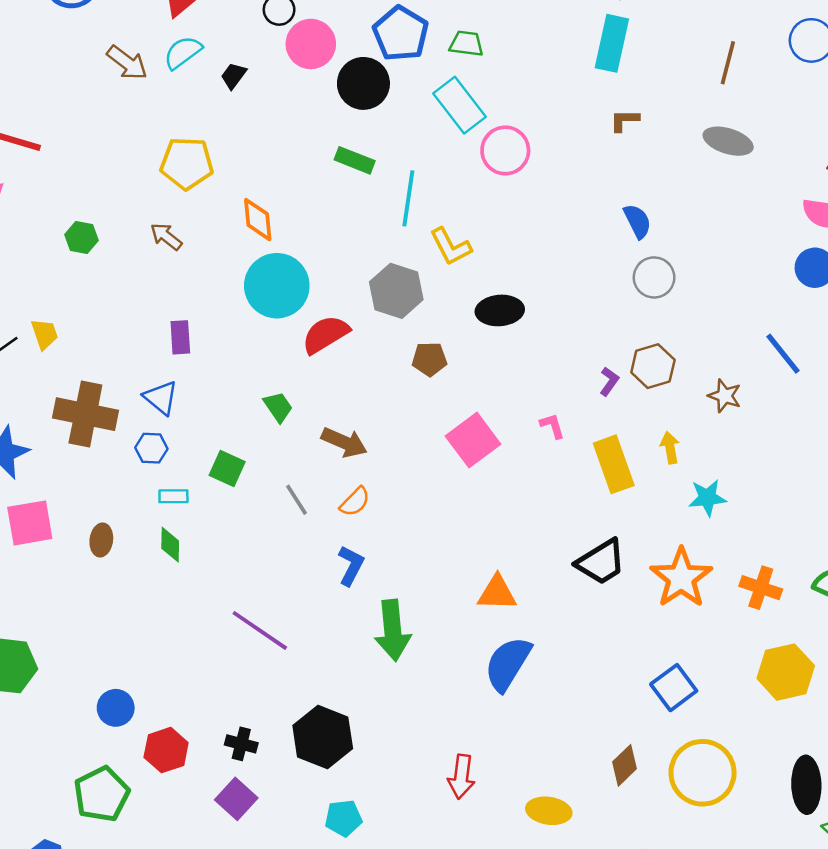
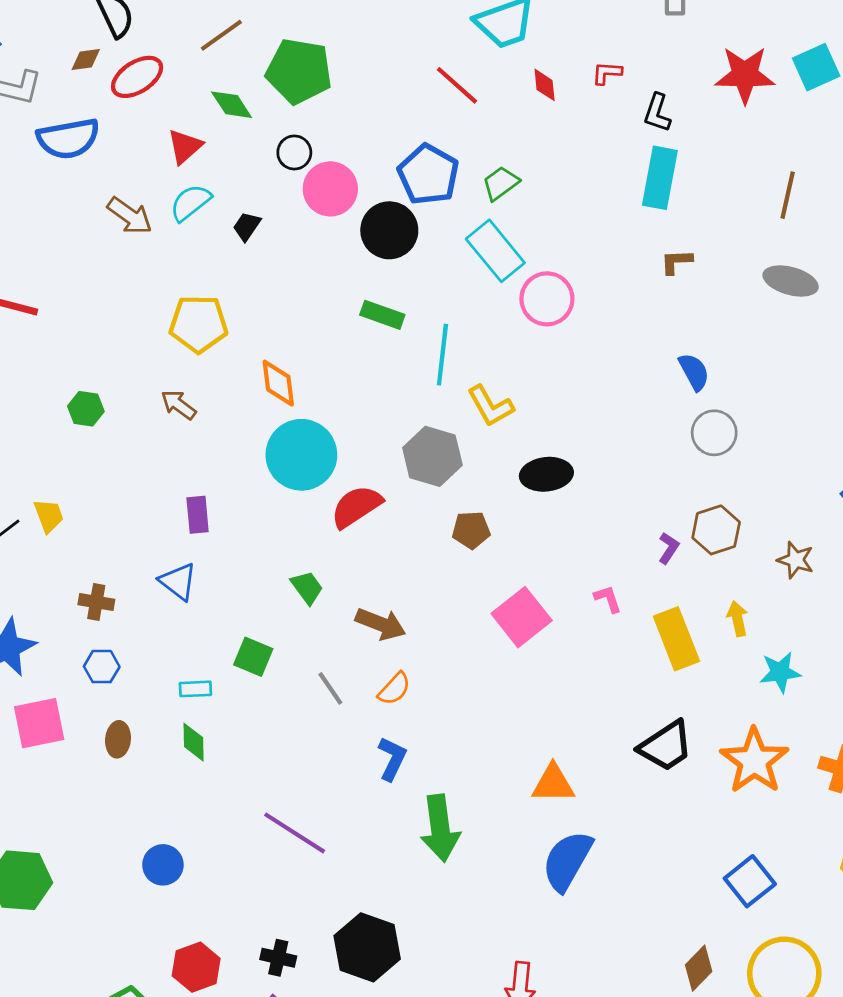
green trapezoid: (466, 44) -> (501, 183), turned -42
brown cross: (85, 414) -> (96, 602), size x0.5
blue hexagon: (151, 448) -> (102, 667), moved
blue circle: (116, 708) -> (163, 865), moved

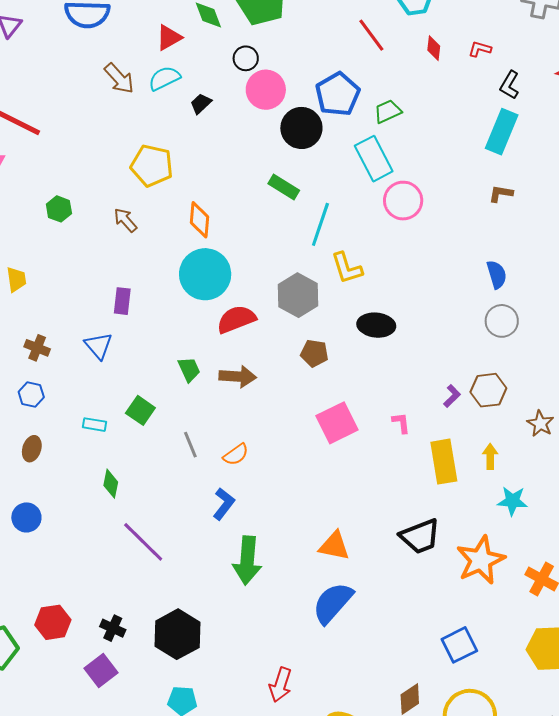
brown arrow: (381, 624) -> (238, 376), moved, turned -30
green diamond: (194, 742) -> (111, 484), moved
blue circle: (163, 865) -> (26, 517), moved

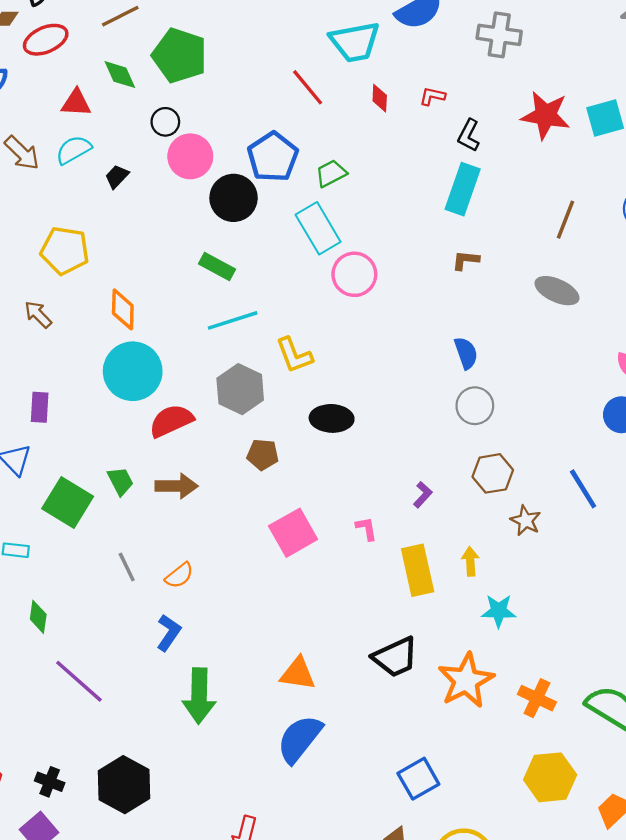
red triangle: (169, 37) -> (76, 103), turned 36
cyan line: (320, 224) -> (233, 320), moved, turned 57
brown hexagon: (488, 390) -> (493, 473), moved
green square: (140, 410) -> (68, 502), moved, size x1.5
blue square: (459, 645) -> (418, 779), moved

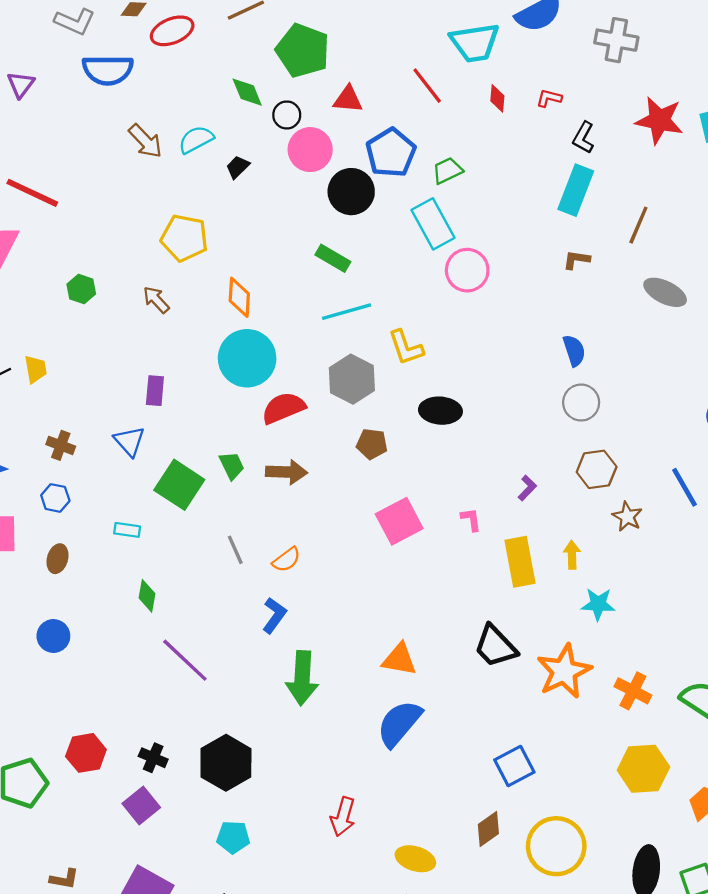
green diamond: (120, 75) -> (247, 92), moved
red triangle: (76, 103) -> (348, 99), moved
brown line: (565, 220) -> (638, 225), moved
black trapezoid: (395, 657) -> (495, 646), turned 69

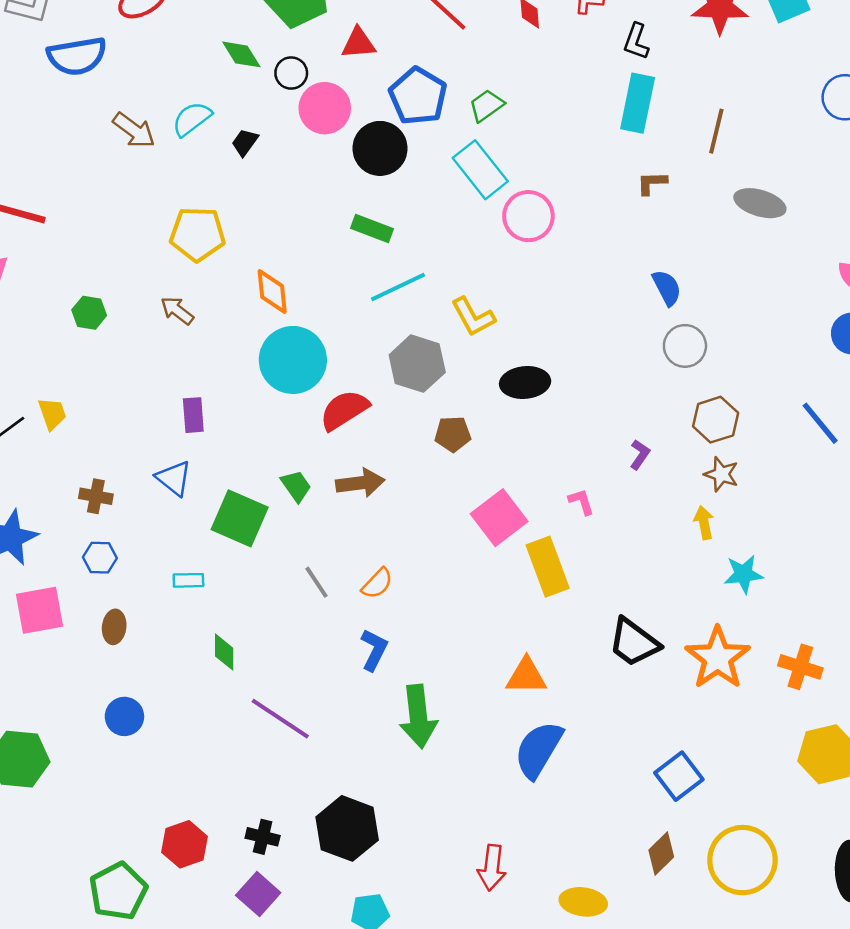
brown star: (627, 517) -> (721, 474), moved
yellow rectangle: (520, 562) -> (548, 567), moved

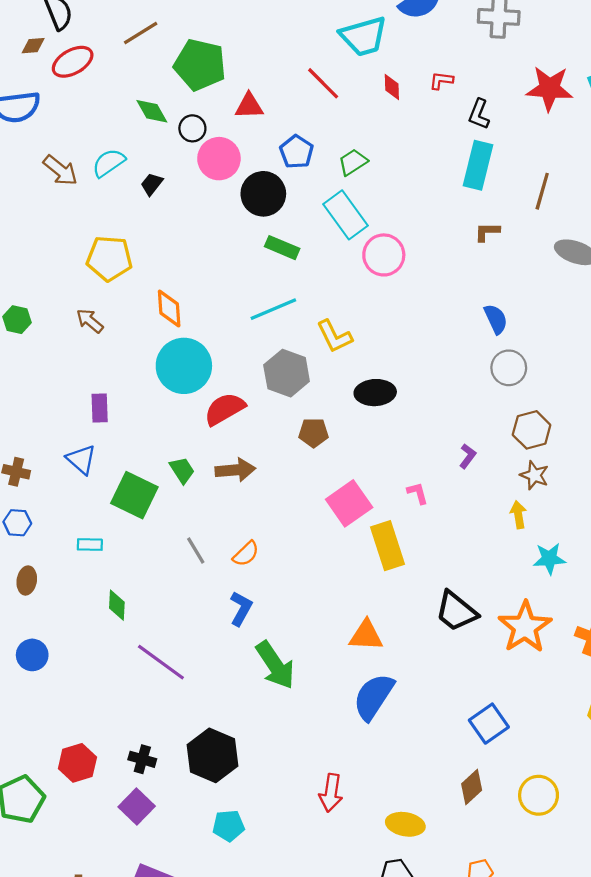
blue pentagon: (418, 96) -> (297, 152), size x0.7
green rectangle: (372, 229) -> (282, 248), moved
green arrow: (418, 716) -> (275, 665), turned -30
yellow circle: (742, 860) -> (539, 795), size x0.7

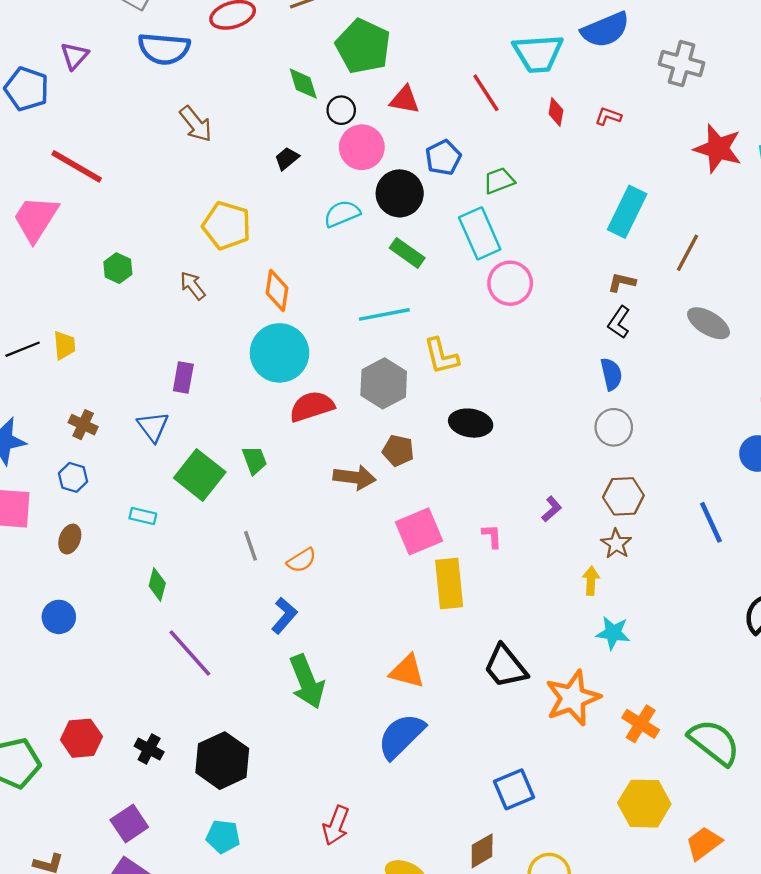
black L-shape: (479, 114) -> (619, 322), moved
cyan semicircle: (109, 163) -> (342, 214), moved
brown arrow: (235, 470) -> (355, 477), moved
purple square: (137, 807) -> (129, 824), moved

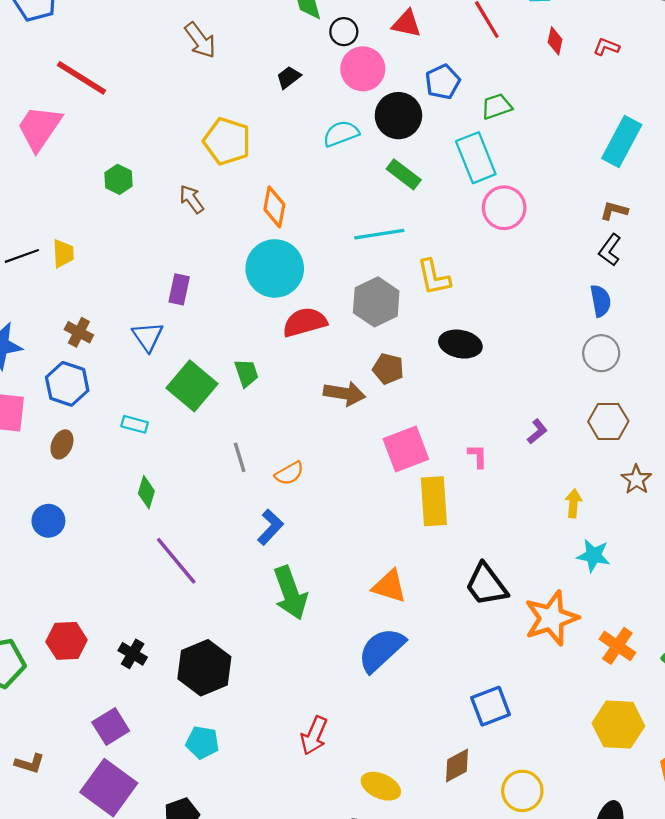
blue hexagon: (73, 477) -> (67, 384), size x1.5
brown star: (616, 544) -> (636, 479), moved

